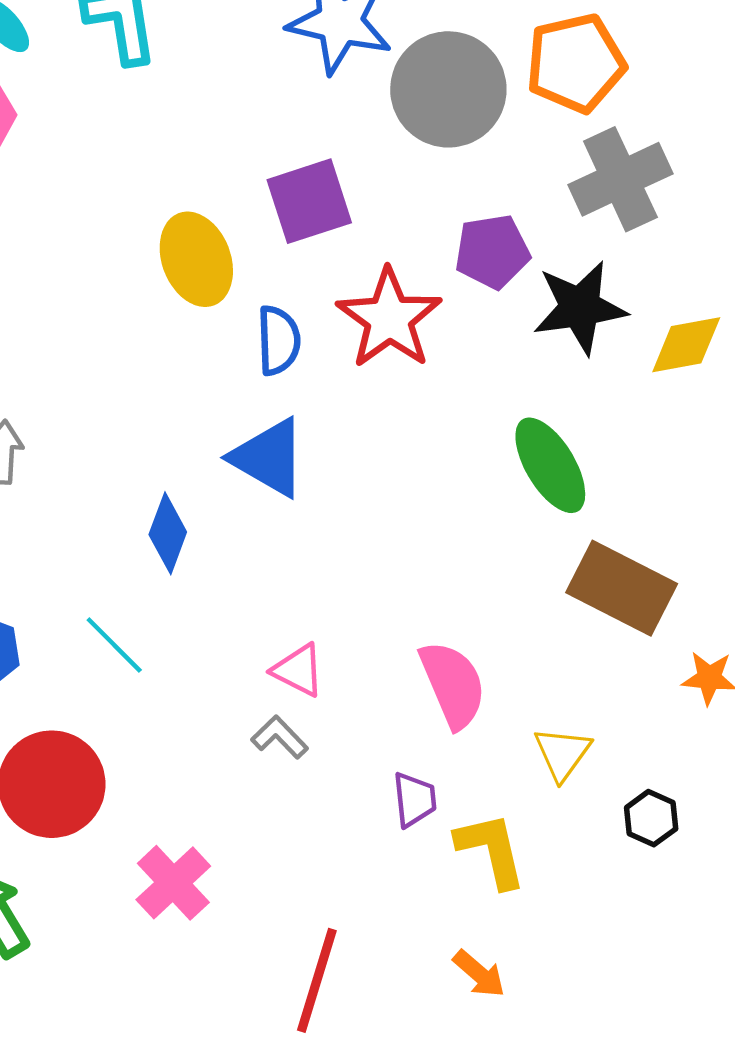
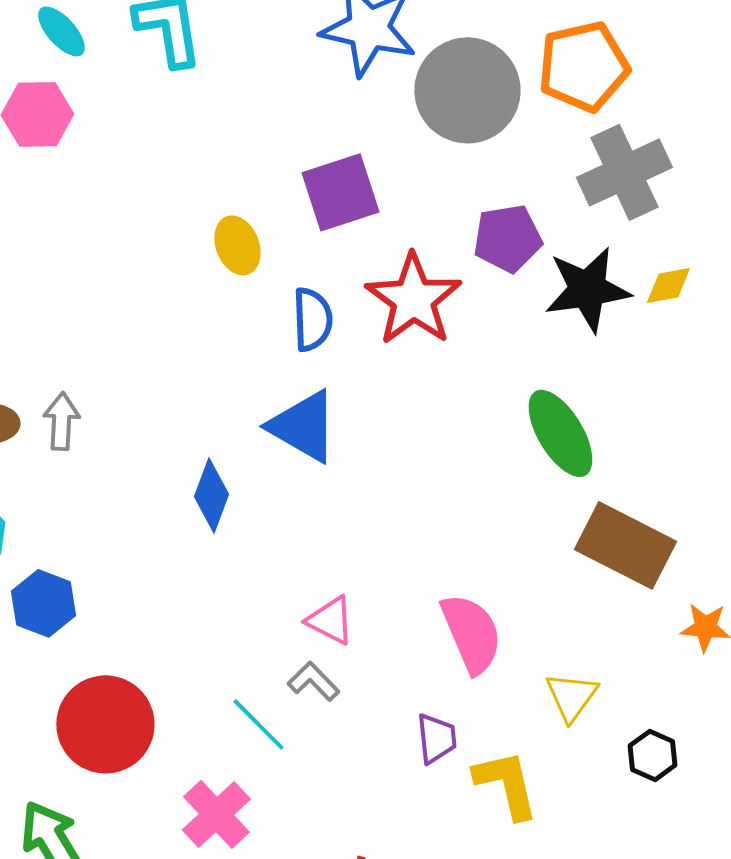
yellow ellipse: (196, 259) -> (237, 245), size x0.7
yellow diamond: (686, 345) -> (668, 285), moved, size x0.7
cyan line: (114, 645) -> (258, 724), moved

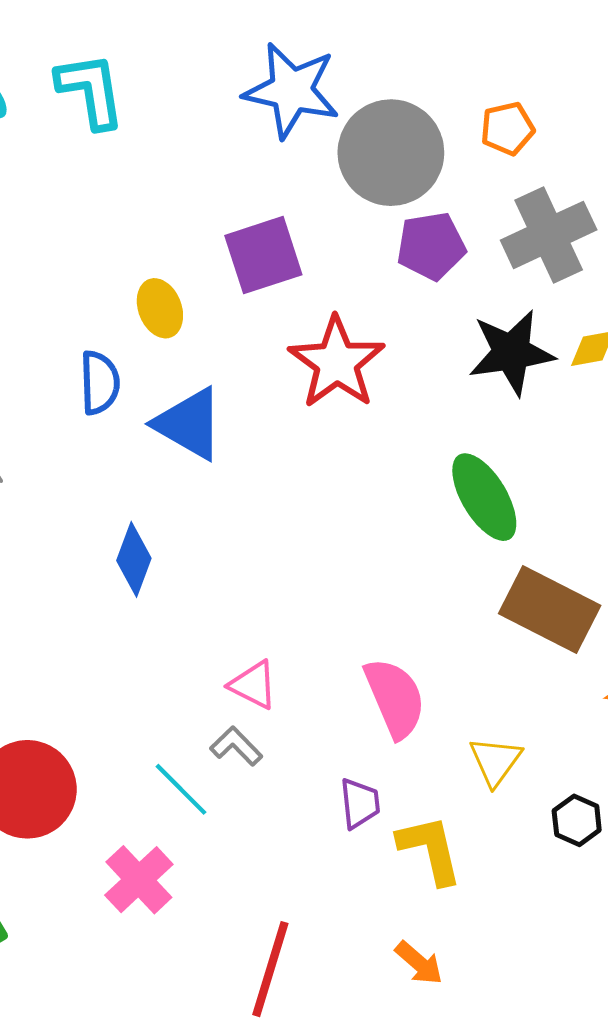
orange pentagon: (583, 66) -> (507, 129), size x0.6
purple pentagon: (507, 238) -> (431, 246), moved
blue semicircle: (312, 319) -> (100, 383), moved
blue triangle: (303, 426) -> (189, 424), moved

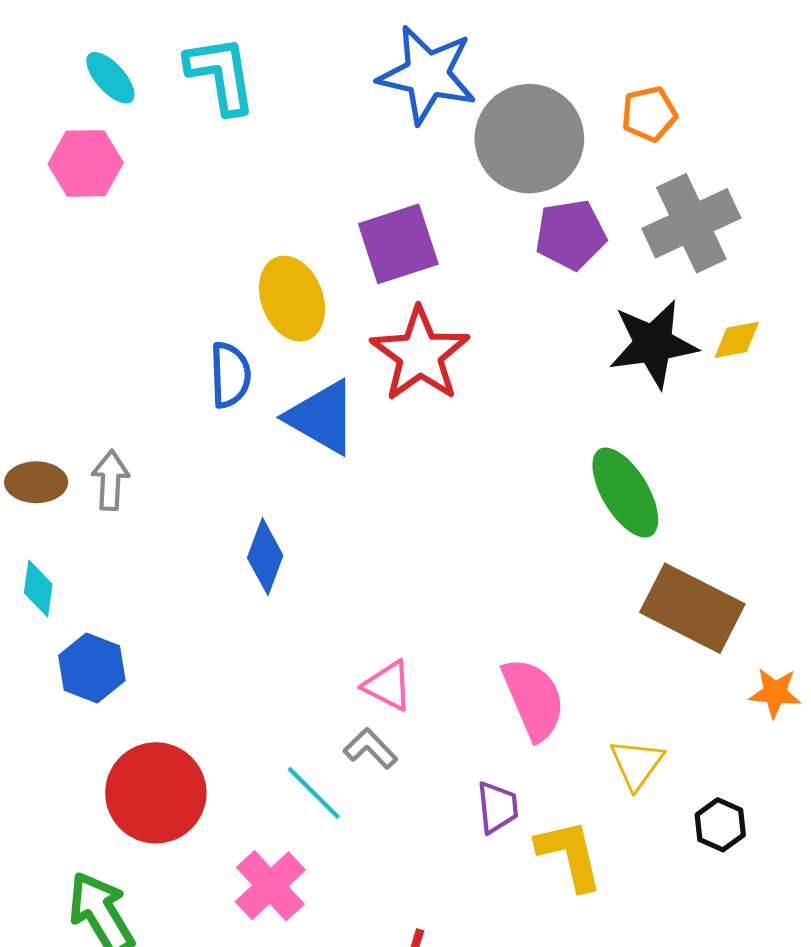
yellow ellipse: (160, 308) -> (292, 299), size x1.4
red star: (337, 363) -> (420, 354), moved

